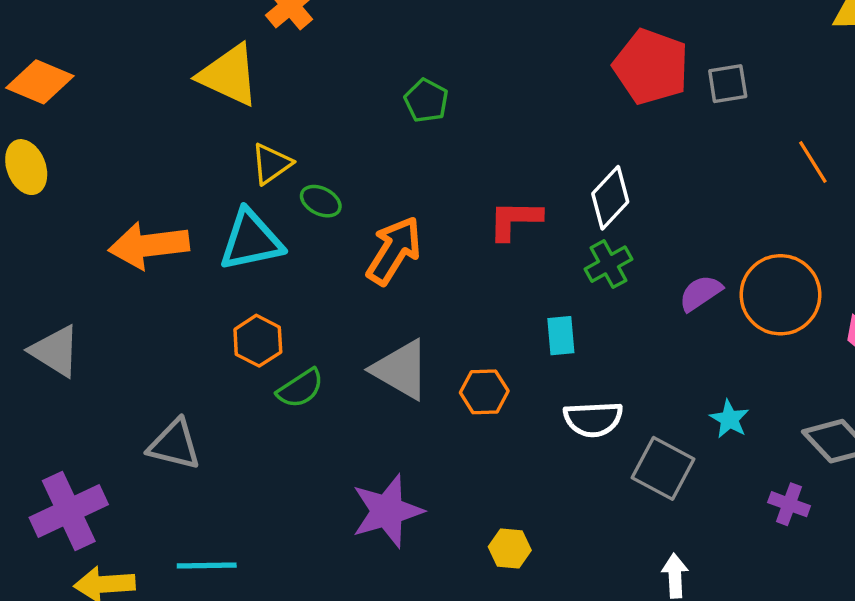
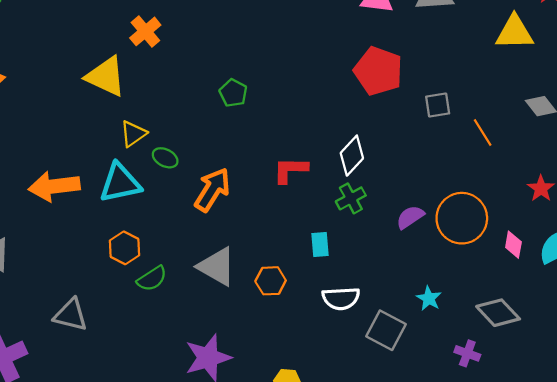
gray square: (728, 84) -> (438, 105), moved

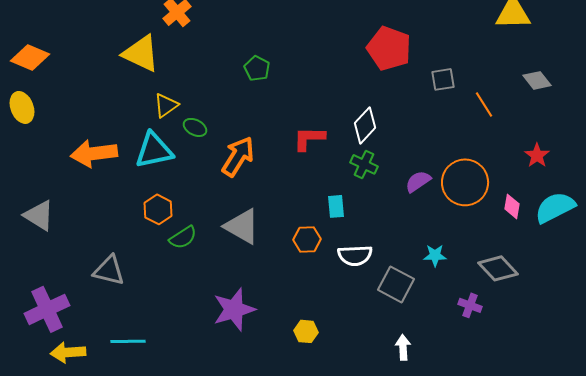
green cross: (351, 198) -> (364, 164), turned -36
orange hexagon: (271, 281) -> (307, 239), moved
cyan star: (429, 298) -> (435, 255), turned -30

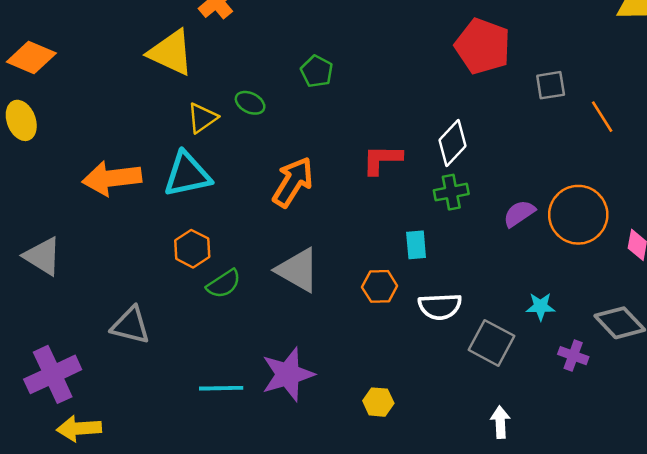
green ellipse: (195, 127) -> (250, 103), moved
green cross: (364, 164) -> (451, 192), turned -36
purple cross: (470, 305) -> (573, 356), moved
cyan line: (128, 341) -> (221, 388), moved

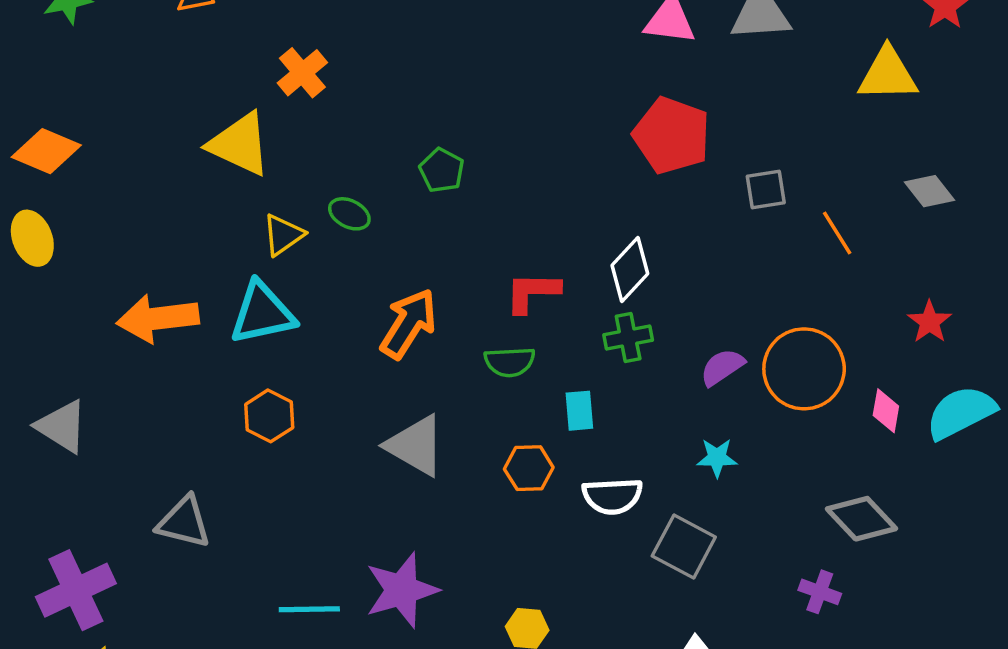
green semicircle: (224, 284) -> (510, 362), moved, turned 30
cyan star: (541, 307) -> (717, 458), moved
purple cross: (573, 356) -> (820, 592), moved

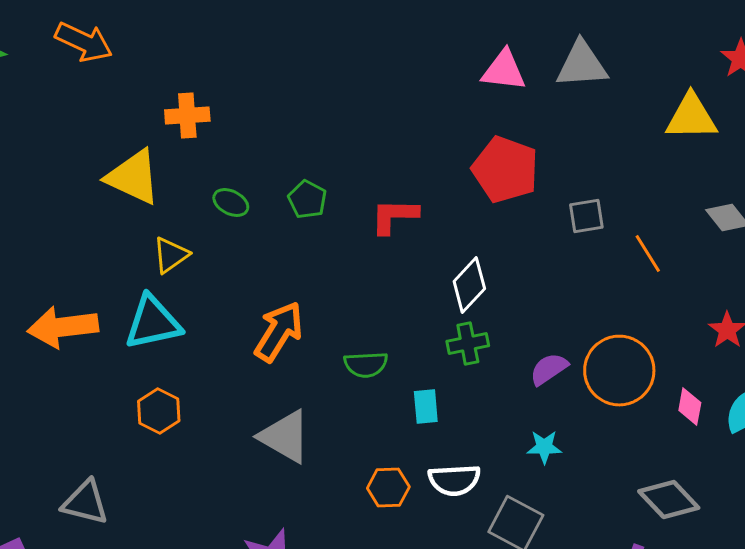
orange cross: (302, 73) -> (187, 116), turned 36
green ellipse: (349, 214) -> (231, 202), moved
red L-shape: (532, 292) -> (394, 216), moved
orange hexagon: (529, 468) -> (388, 488), moved

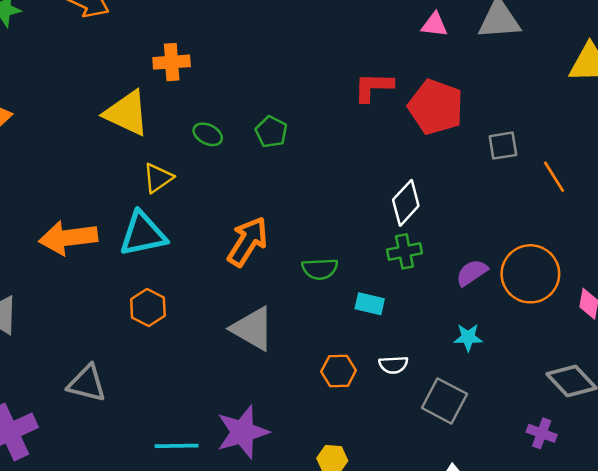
pink triangle: (504, 70) -> (434, 25), size x0.7
red L-shape: (394, 216) -> (373, 87), moved
cyan rectangle: (426, 406) -> (370, 304), turned -72
white semicircle: (454, 480) -> (393, 365), size x0.7

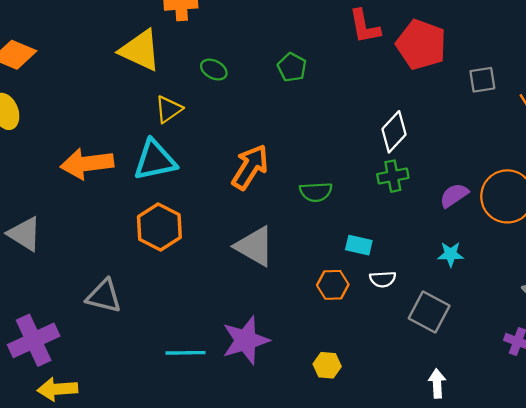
red L-shape: (373, 87) -> (365, 26), turned -102
green pentagon: (271, 132) -> (292, 67), moved
cyan rectangle: (370, 304) -> (359, 245), moved
orange hexagon: (148, 307) -> (159, 227), size x1.4

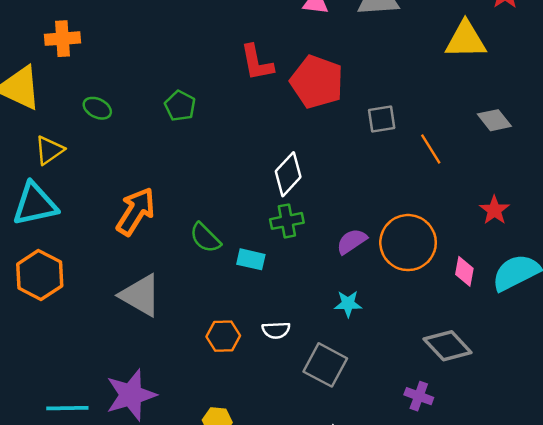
green semicircle: (316, 192) -> (205, 238), turned 48
cyan rectangle: (359, 245) -> (251, 259), moved

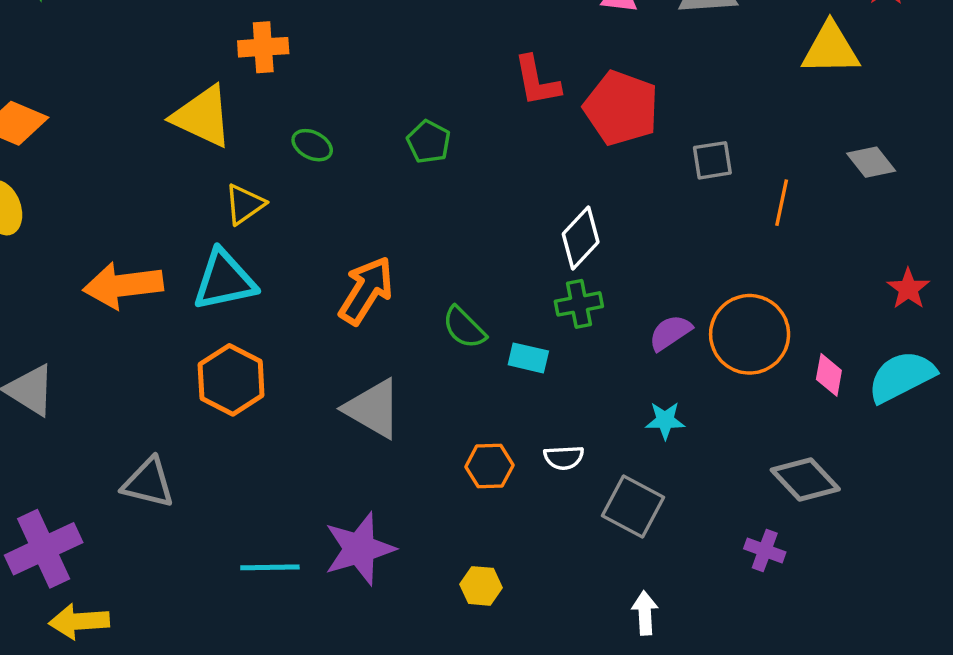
orange line: (431, 149) -> (782, 203), turned 44
red star: (494, 210) -> (908, 289), moved

